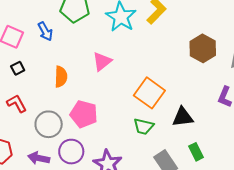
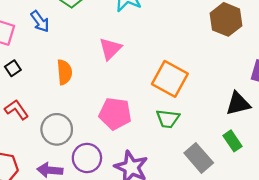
pink pentagon: (84, 114) -> (115, 114), moved
black triangle: (183, 117) -> (238, 104), moved

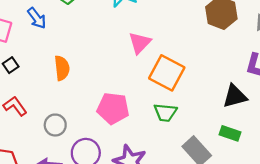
pink triangle: (110, 49) -> (140, 43), moved
gray circle: (57, 129) -> (55, 125), size x0.7
green rectangle: (233, 141) -> (230, 133), turned -36

